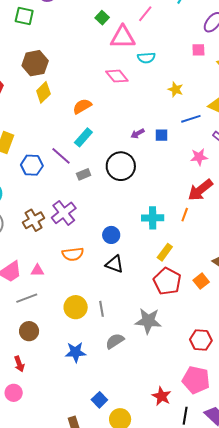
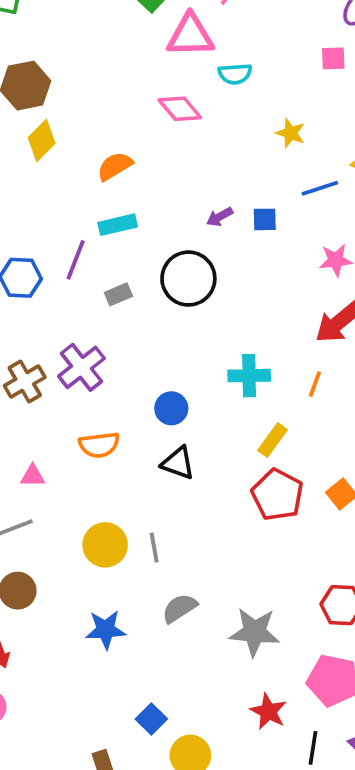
cyan rectangle: (83, 137) -> (118, 225), turned 36
purple line: (61, 156) -> (76, 260), turned 70
orange line: (185, 215) -> (315, 384), moved
gray star: (148, 321) -> (254, 632), moved

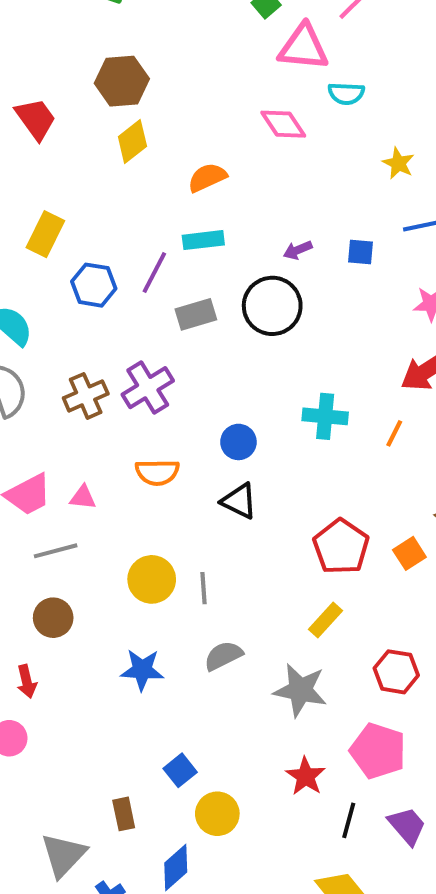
purple arrow: (220, 217) -> (298, 250), moved
gray rectangle: (118, 294) -> (196, 314), size x1.4
yellow rectangle: (273, 440) -> (326, 620), moved

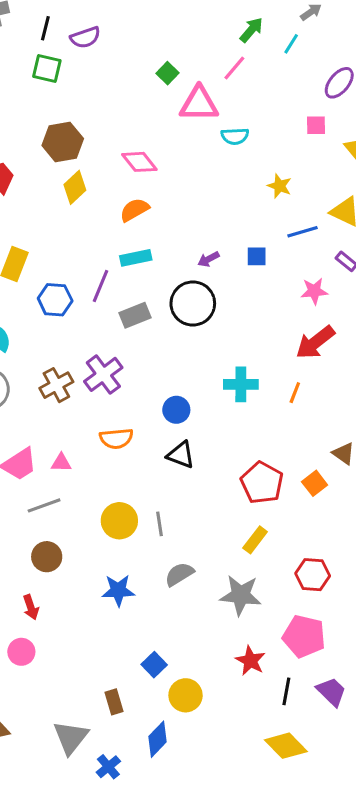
pink diamond: (283, 124) -> (139, 162), moved

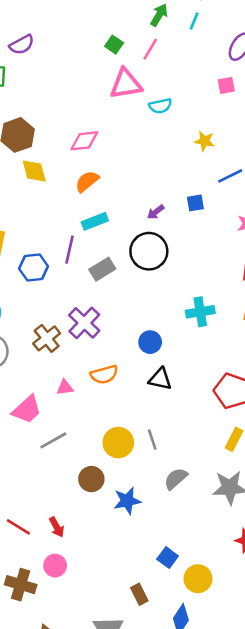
green square: (168, 73) -> (114, 45), moved
pink diamond: (139, 162) -> (84, 141), turned -48
yellow diamond: (75, 187) -> (34, 171), turned -52
pink triangle: (61, 463) -> (65, 387), moved
brown circle: (47, 557) -> (91, 479), moved

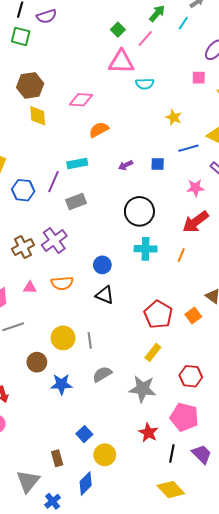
orange semicircle: (87, 181) -> (99, 130), moved
black circle: (149, 251) -> (139, 211), moved

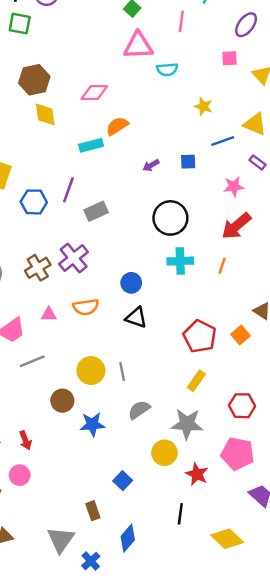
pink line: (145, 38) -> (181, 21), moved, turned -30
cyan rectangle: (77, 163) -> (91, 145), moved
black line: (172, 453) -> (180, 514), moved
yellow circle: (105, 455) -> (164, 453), moved

